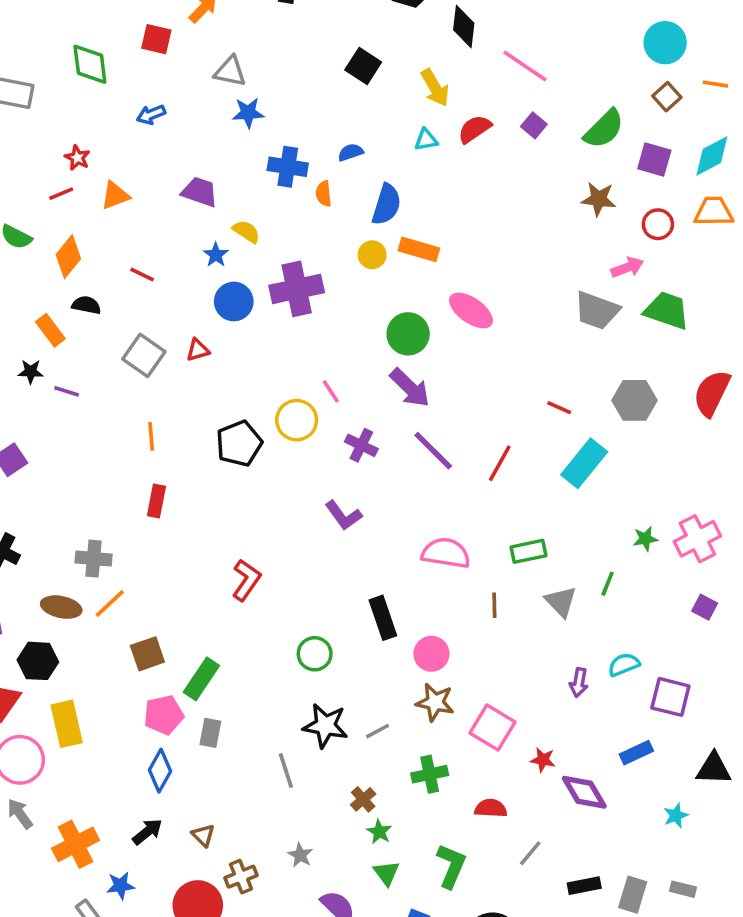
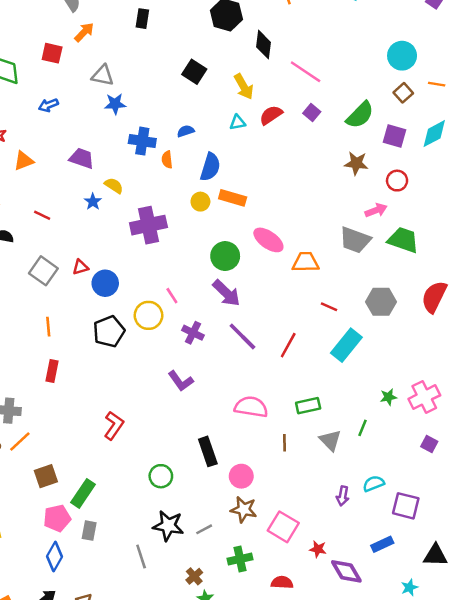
orange trapezoid: (714, 212) -> (306, 262), moved
blue circle: (234, 302) -> (105, 283), moved

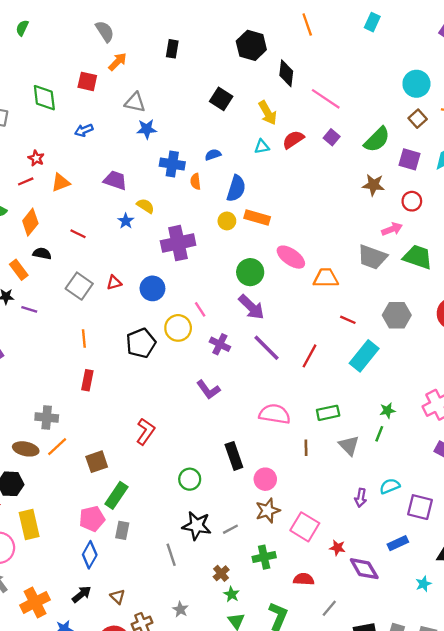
blue circle: (105, 283) -> (152, 288), moved
green star: (388, 397) -> (387, 411), moved
brown square: (46, 476) -> (97, 462), moved
brown star: (244, 510) -> (268, 511), turned -30

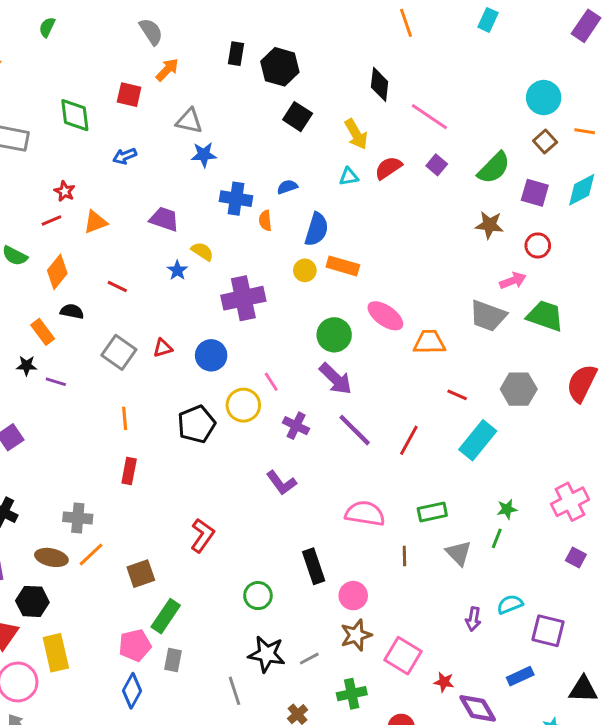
black hexagon: (251, 45) -> (280, 67), moved

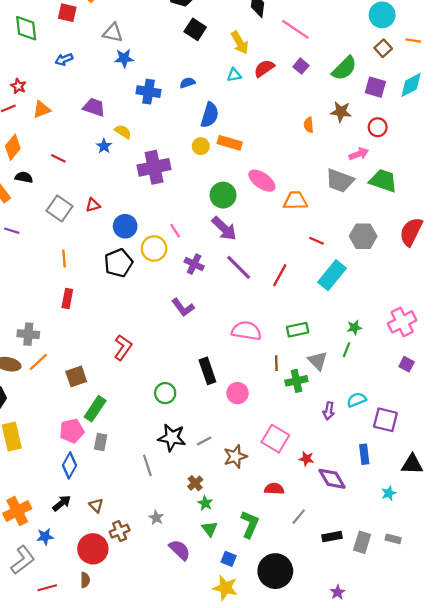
orange semicircle: (265, 221) -> (309, 125), moved
blue circle: (211, 355) -> (125, 226), moved
brown star: (356, 635) -> (235, 456), moved
blue rectangle: (520, 676) -> (364, 454), turned -72
green cross: (352, 694) -> (296, 381), moved

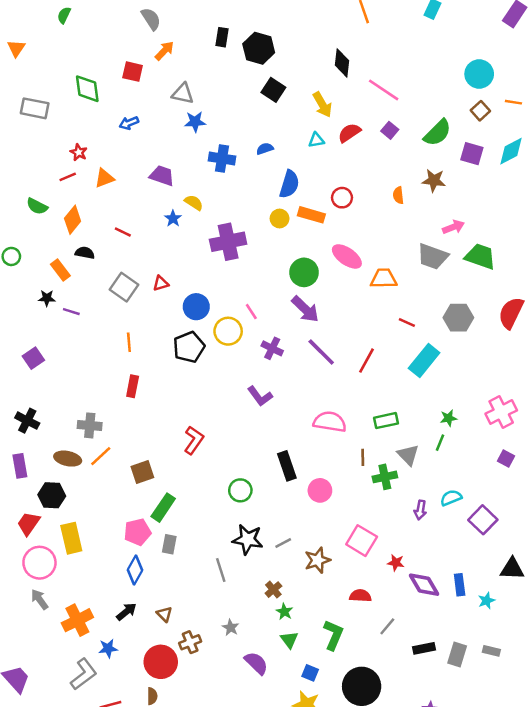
red circle: (378, 127) -> (342, 198), moved
purple square: (385, 420) -> (483, 520), turned 30
blue rectangle: (364, 454) -> (460, 585), moved

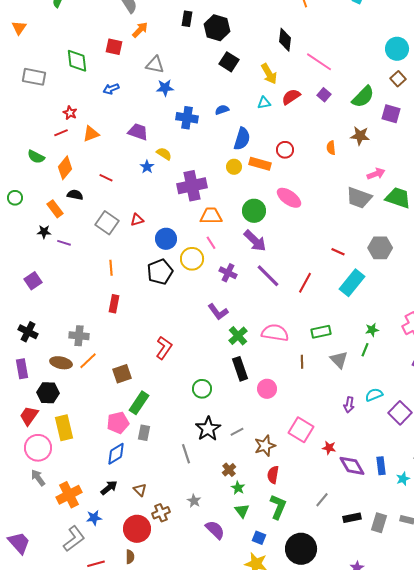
orange trapezoid: (384, 279) -> (211, 216), moved
green cross: (385, 477) -> (238, 336), moved, turned -30
black star: (248, 539) -> (208, 429), turned 30
blue diamond: (135, 570) -> (116, 454), turned 30
red semicircle: (360, 596) -> (273, 475), moved, turned -84

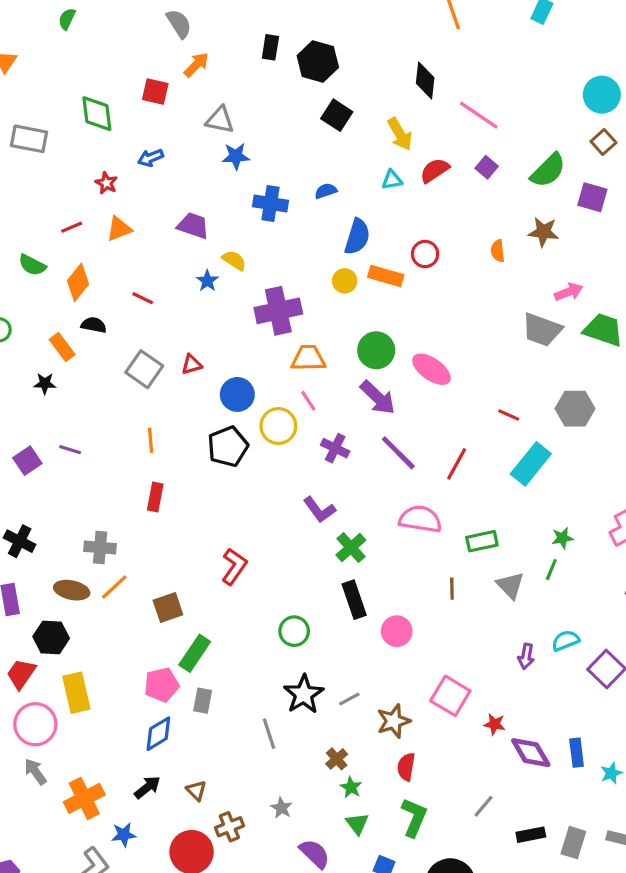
red star: (70, 113) -> (106, 183), moved
pink ellipse: (289, 198) -> (431, 369), moved
purple line: (64, 243) -> (70, 450), moved
pink semicircle: (275, 333) -> (420, 519), moved

